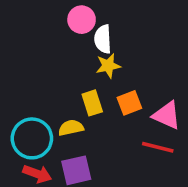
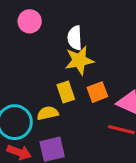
pink circle: (82, 20) -> (30, 21), moved
yellow star: (108, 66) -> (79, 60), size x1.4

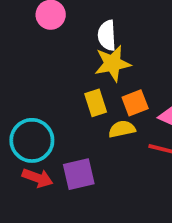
yellow semicircle: (48, 113) -> (122, 129), moved

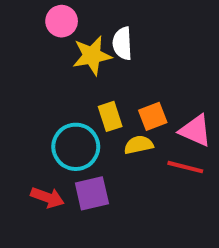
yellow star: (113, 63) -> (92, 56), moved
cyan circle: (32, 140) -> (76, 147), moved

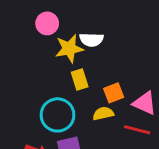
white semicircle: (122, 43) -> (91, 40), turned -85
yellow rectangle: (110, 116) -> (80, 80), moved

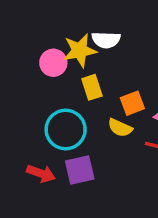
pink circle: (47, 23) -> (53, 63), moved
yellow semicircle: (103, 113) -> (120, 128), turned -144

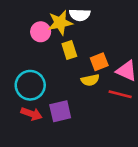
yellow semicircle: (120, 128) -> (90, 80), turned -36
cyan circle: (66, 130) -> (30, 85), moved

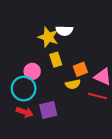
yellow star: (60, 23) -> (48, 37), turned 30
pink circle: (41, 32) -> (32, 71), moved

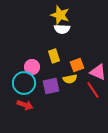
yellow star: (48, 37) -> (60, 15), moved
red line: (98, 96) -> (93, 90), turned 42
purple square: (48, 110) -> (51, 86), moved

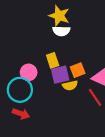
purple square: (51, 86) -> (60, 75), moved

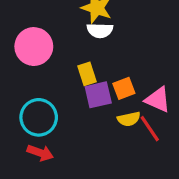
pink circle: (29, 72) -> (34, 47), moved, size x1.5
yellow semicircle: (70, 85) -> (129, 119), moved

